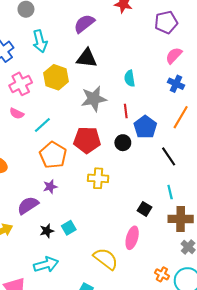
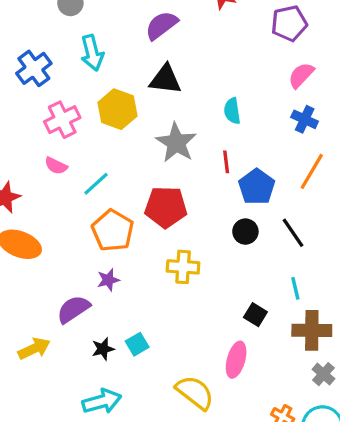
gray star: (94, 99) -> (176, 143), turned -30
black circle: (123, 143) -> (245, 232), moved

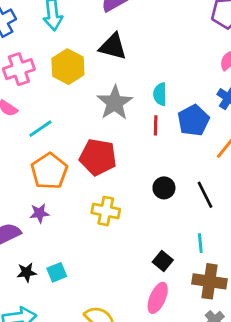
cyan semicircle: (232, 111) -> (160, 94), moved
blue pentagon: (257, 187) -> (193, 120), moved
pink ellipse: (236, 360) -> (158, 298), moved

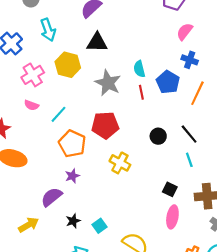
yellow cross: (106, 211) -> (120, 163), turned 30
cyan line: (200, 243) -> (189, 160), moved
cyan square: (57, 272) -> (100, 226), moved

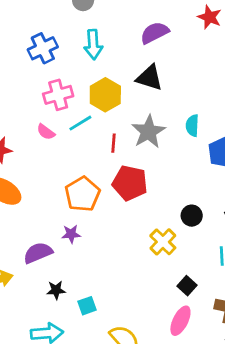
red line: (141, 92) -> (113, 143), moved
cyan line: (58, 114) -> (80, 123), moved
yellow cross: (120, 163) -> (163, 242), moved

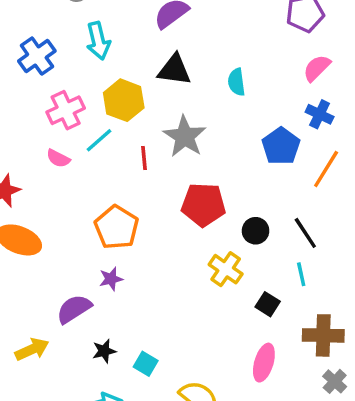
cyan semicircle: (192, 126) -> (236, 82), moved
red pentagon: (130, 183) -> (203, 205), moved
black square: (187, 286) -> (268, 304), moved
cyan square: (87, 306) -> (146, 364), turned -30

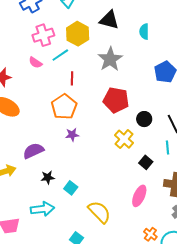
red line: (144, 158) -> (72, 78), moved
purple star: (111, 279) -> (72, 135), moved

